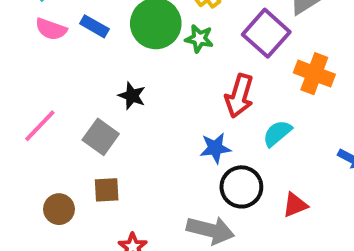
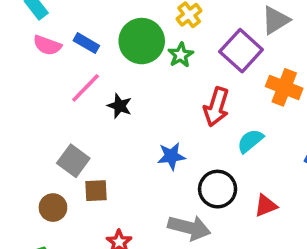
green star: (199, 39) -> (181, 55), turned 30
pink line: (40, 126) -> (86, 88), moved
gray square: (101, 137) -> (73, 161), moved
blue star: (215, 148) -> (171, 156), moved

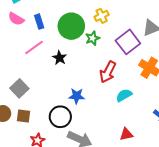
blue rectangle: (86, 43) -> (39, 22), turned 32
black star: (120, 106) -> (59, 58), moved
black circle: (218, 189) -> (60, 117), moved
brown square: (96, 191) -> (24, 116), moved

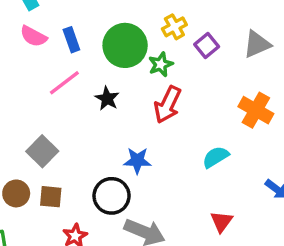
purple square: (128, 42) -> (207, 46), moved, size x0.6
red arrow: (108, 72) -> (168, 105), moved
red triangle: (126, 134) -> (221, 222), turned -40

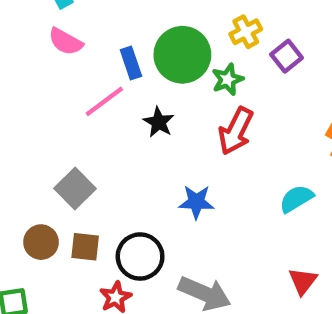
blue rectangle: (71, 40) -> (131, 63), moved
black circle: (112, 196) -> (140, 256), moved

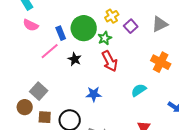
red arrow: (236, 131) -> (110, 61), turned -50
brown circle: (41, 242) -> (25, 107), moved

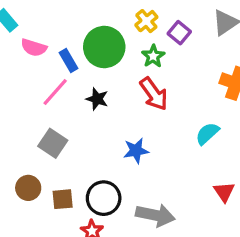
pink semicircle: (31, 25) -> (34, 48), moved
green star: (105, 38) -> (153, 56), moved
gray square: (39, 91) -> (53, 143), moved

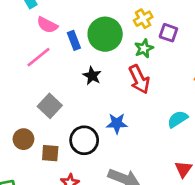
purple square: (179, 33) -> (168, 33), turned -30
pink line: (55, 92) -> (39, 57), moved
black circle: (104, 198) -> (84, 140), moved

